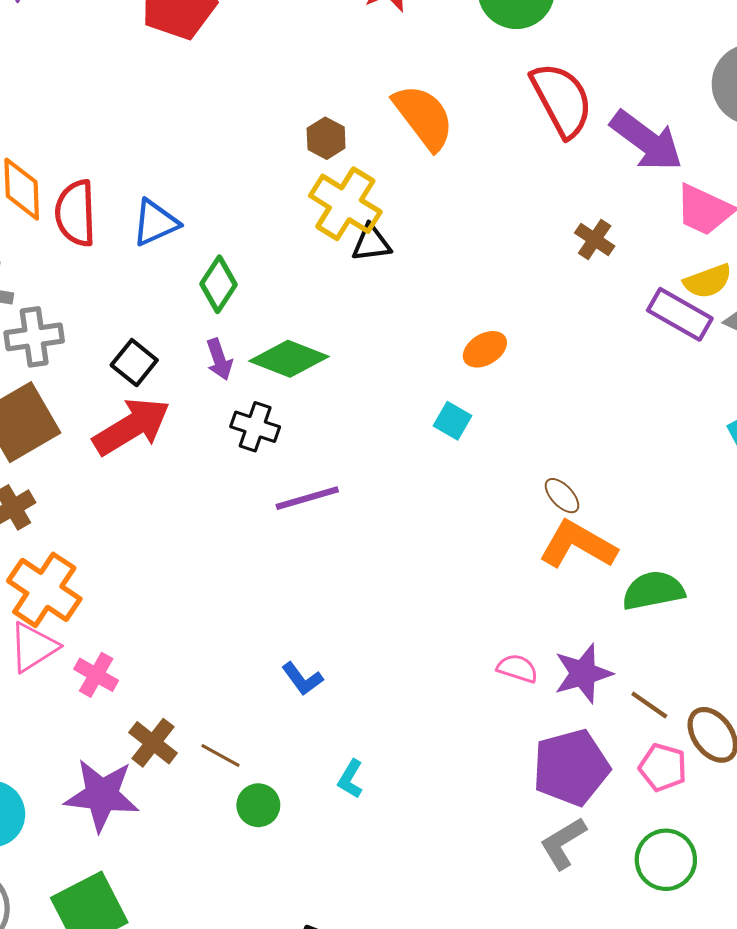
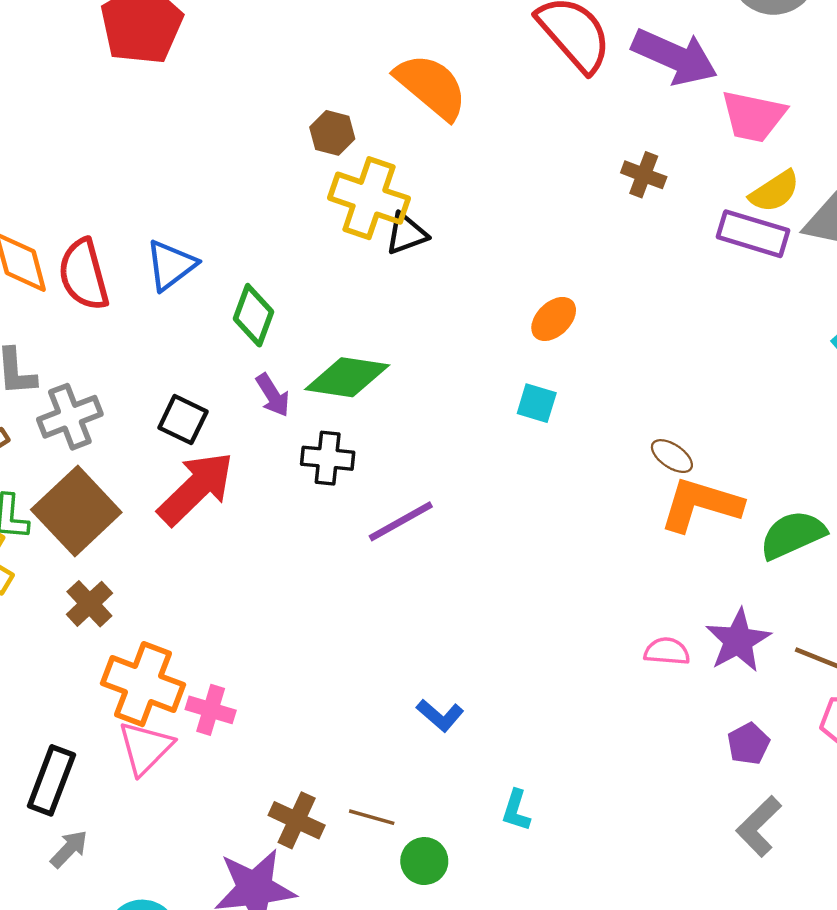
pink cross: (96, 675) -> (211, 710), moved
purple pentagon: (571, 767) -> (748, 744), size x0.5

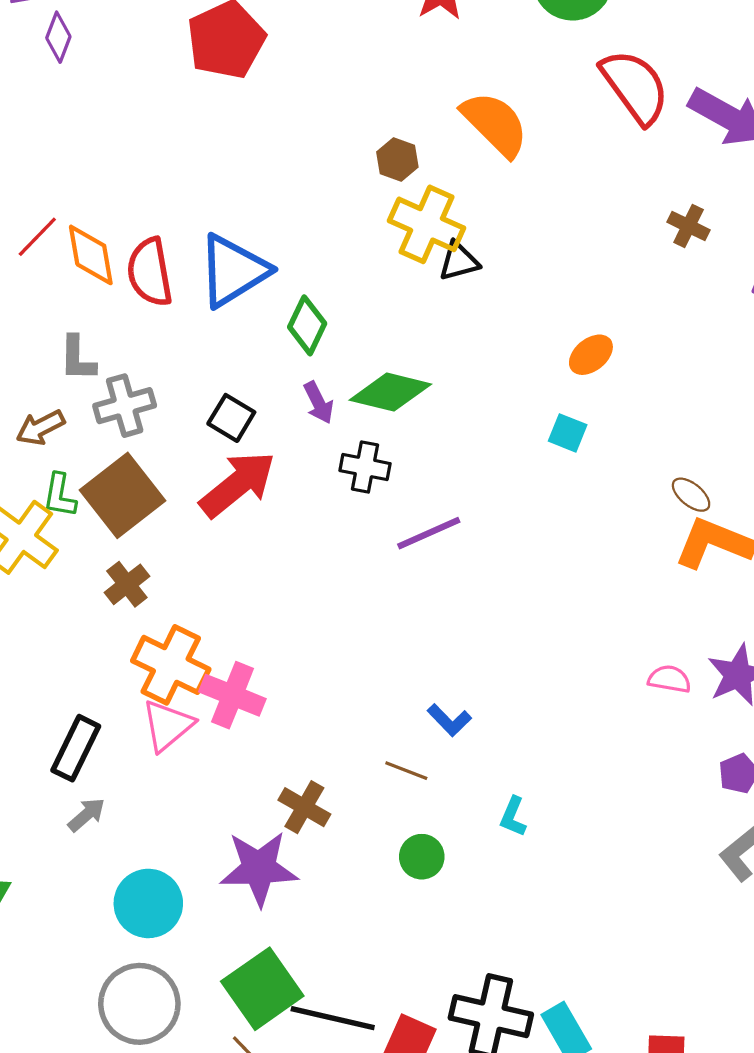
blue triangle: (171, 265) -> (233, 271), size x1.5
pink cross: (211, 710) -> (232, 695), size x1.4
brown line: (372, 817) -> (406, 771), moved

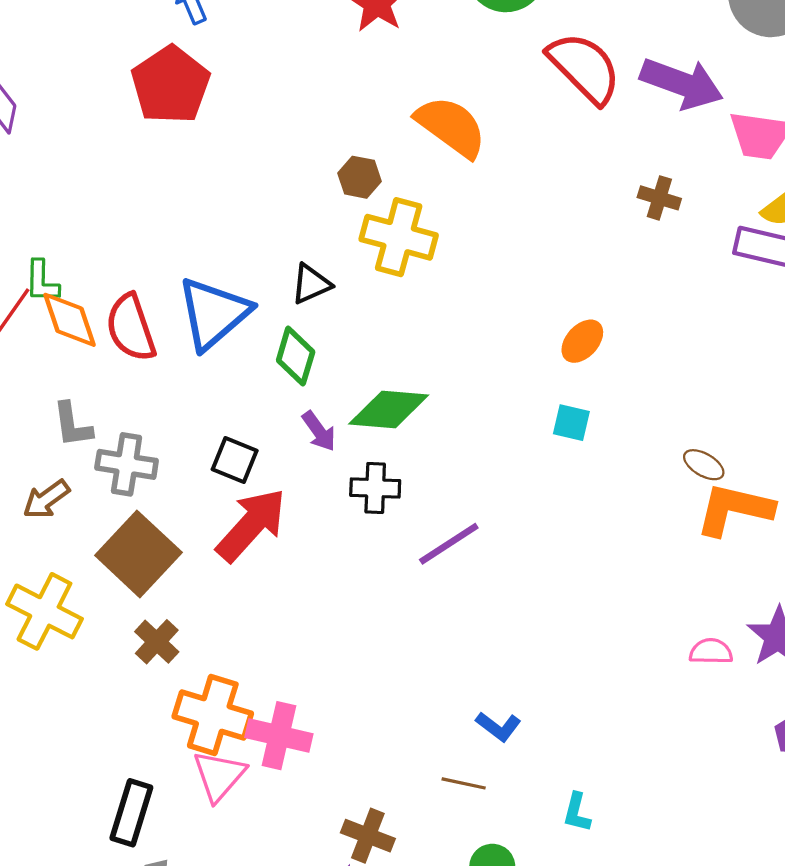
black triangle: (459, 261) -> (311, 284), moved
gray cross: (125, 406) -> (127, 464), turned 34
green L-shape: (60, 495) -> (42, 281), moved

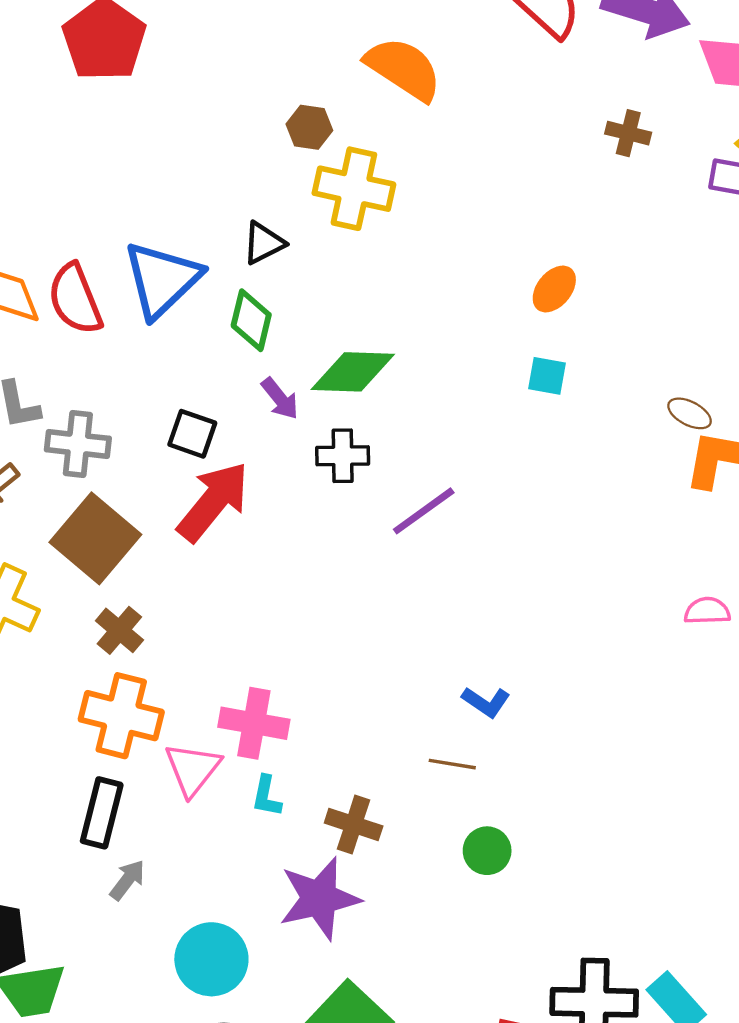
orange cross: (213, 715) -> (121, 716), moved
cyan L-shape: (577, 813) -> (267, 796), moved

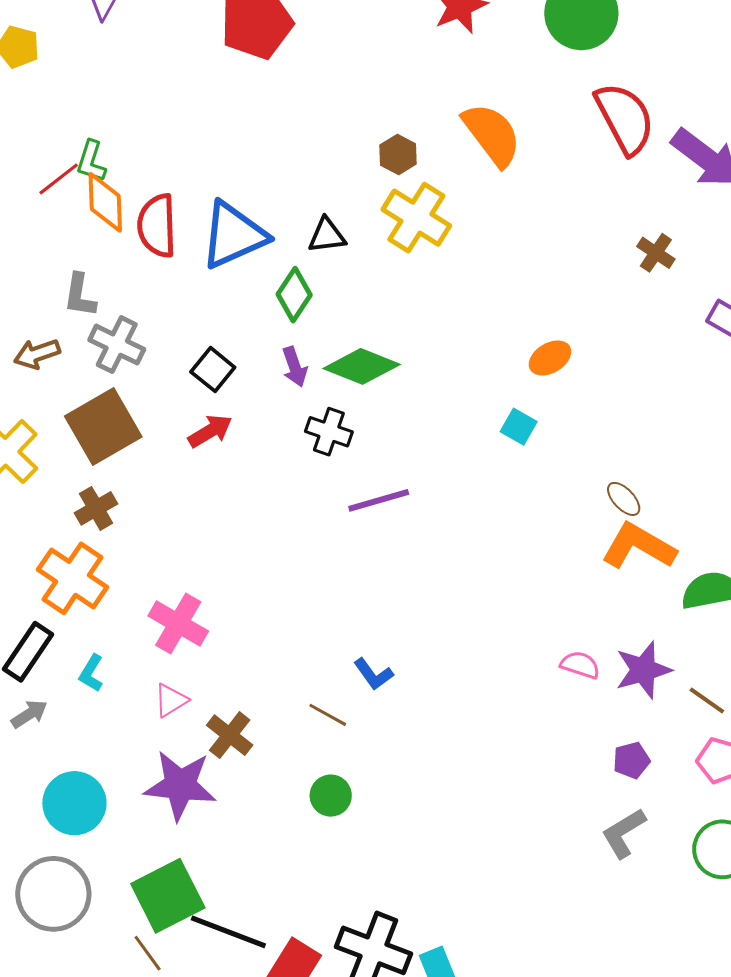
red arrow: (213, 502) -> (210, 431), size x0.6
pink triangle: (193, 769) -> (171, 700), moved, size x0.7
cyan L-shape: (267, 796) -> (91, 673), moved

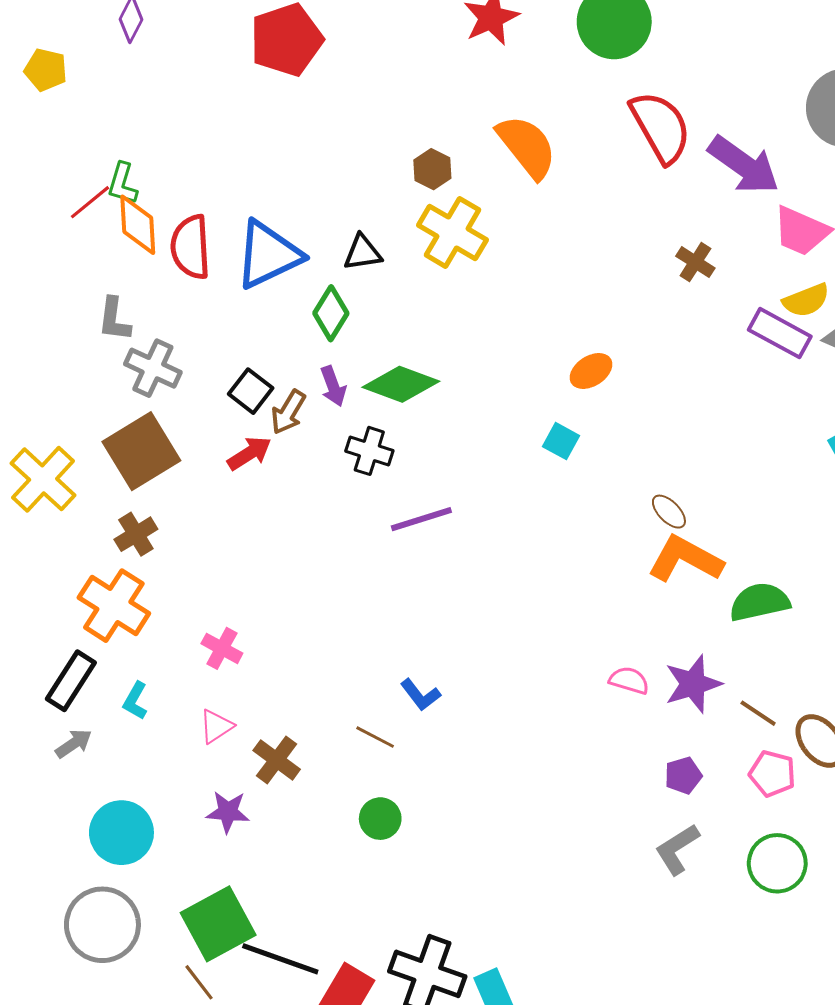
brown arrow: (37, 354) -> (288, 412), moved, turned -39
pink cross: (178, 623) -> (222, 648), size x0.7
purple star: (180, 785) -> (228, 812), size x0.6

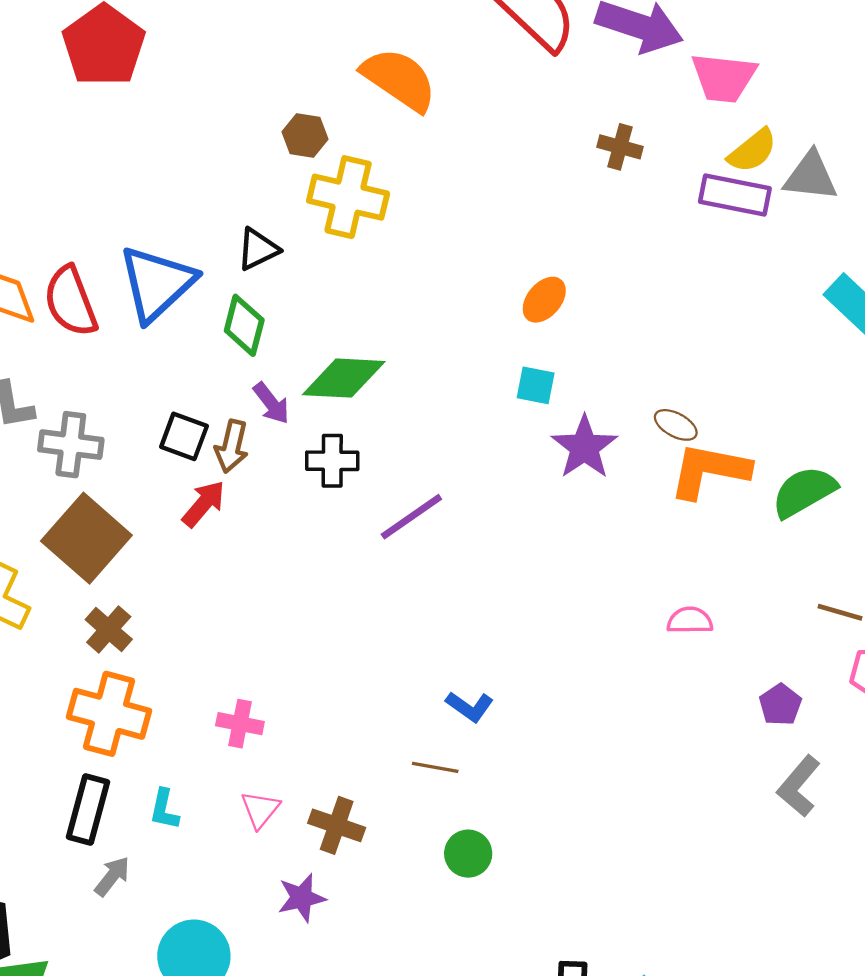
purple star: (693, 684) -> (584, 447), moved

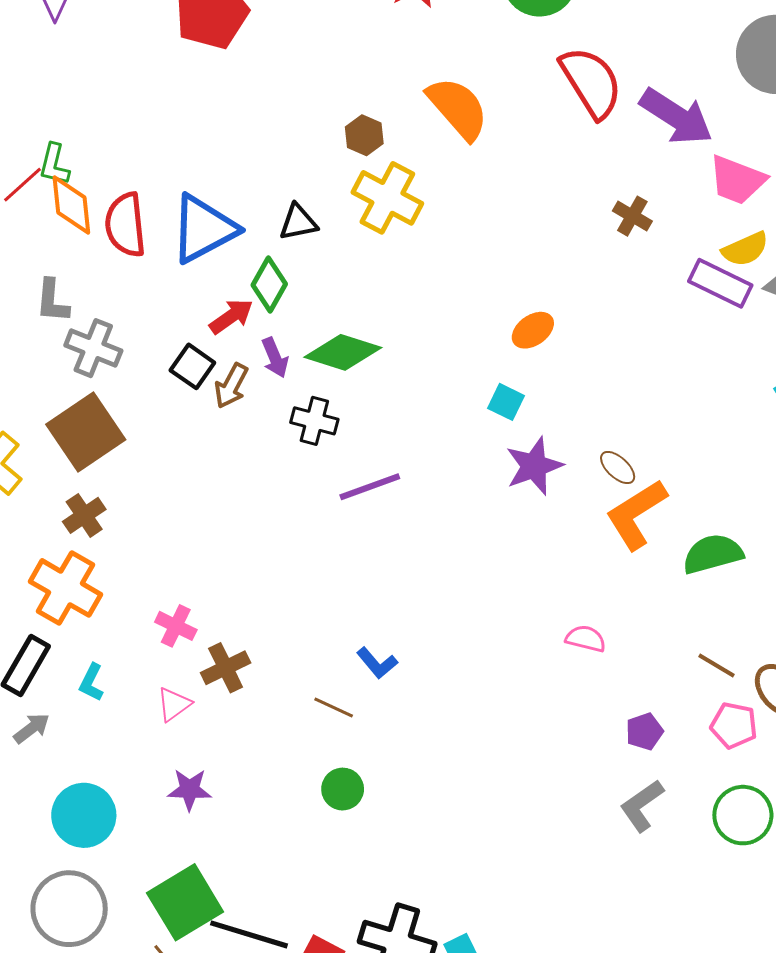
orange L-shape: (709, 471) -> (636, 514), turned -58
red arrow: (204, 504) -> (231, 316), moved
brown cross: (337, 825) -> (226, 668), moved, turned 30

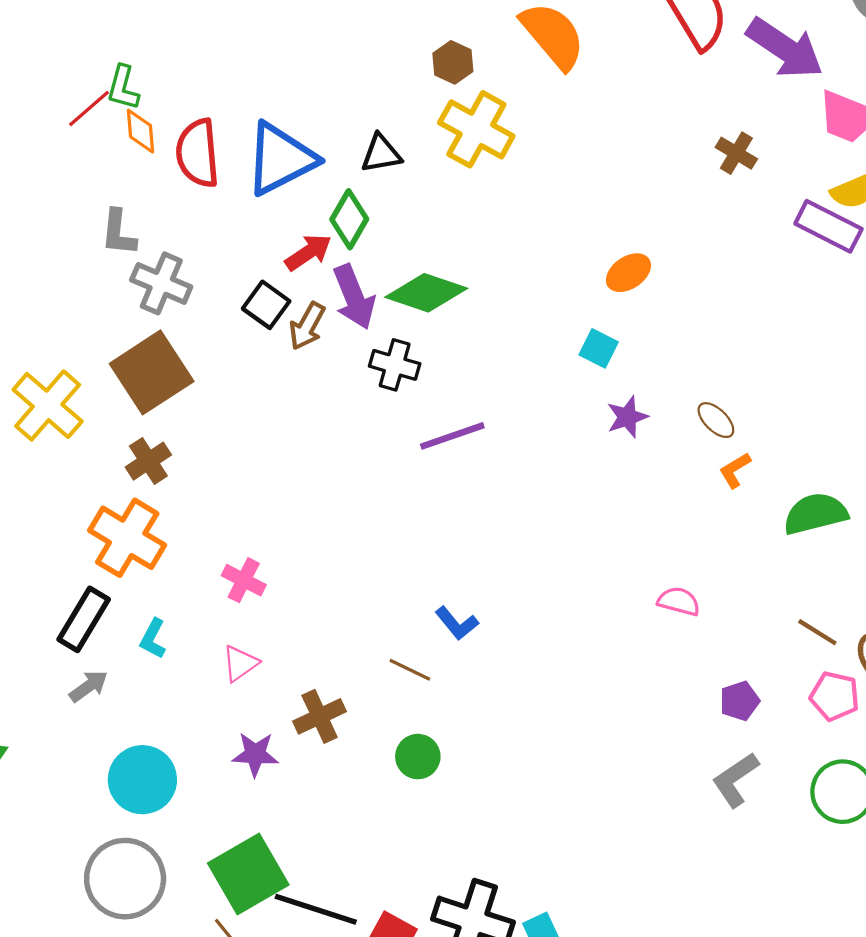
orange diamond: (71, 205) -> (141, 131), size x0.7
purple arrow: (275, 358) -> (354, 297), size x1.5
purple star: (534, 466) -> (627, 417), size x0.7
orange L-shape: (636, 514) -> (735, 470), size x0.5
brown cross: (226, 668) -> (320, 716), moved

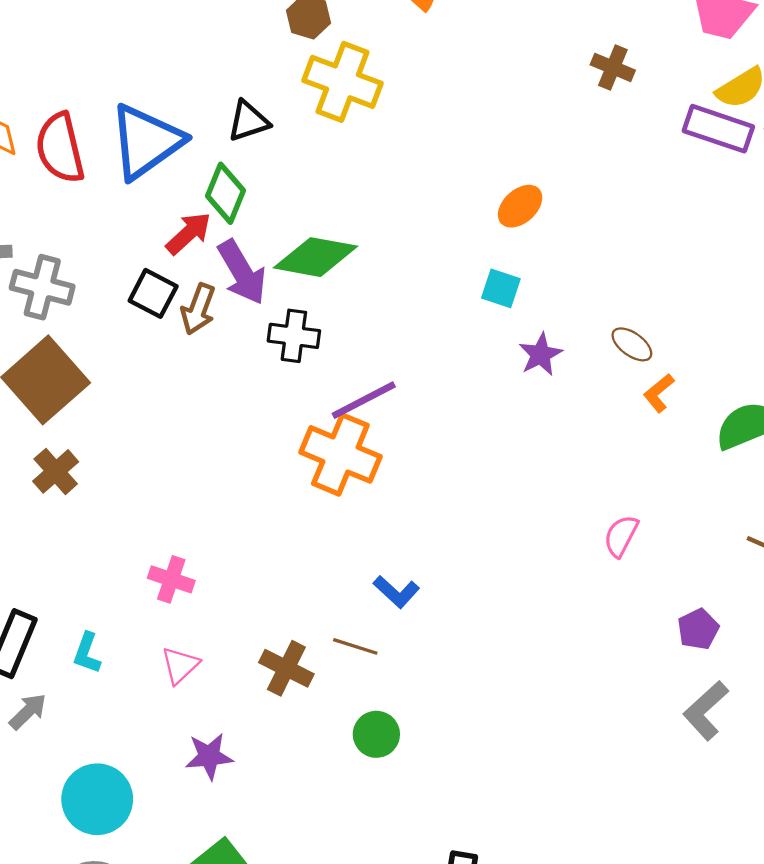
orange cross: (127, 538) -> (340, 454), moved
pink semicircle: (679, 601) -> (621, 536), turned -69
brown cross: (320, 716) -> (286, 668), moved, turned -30

